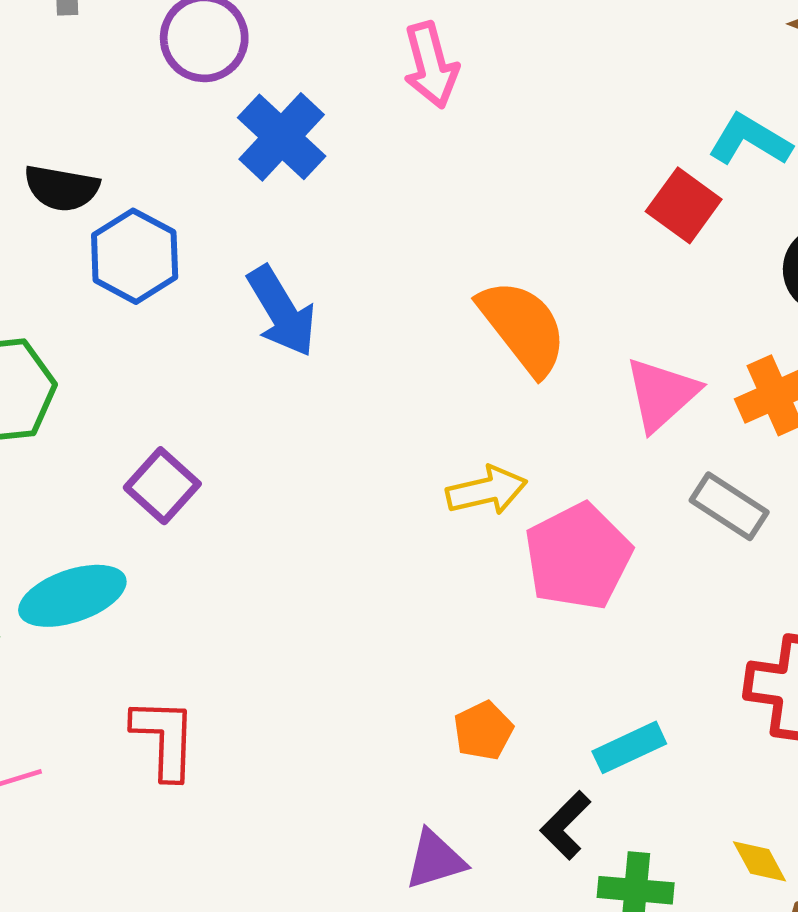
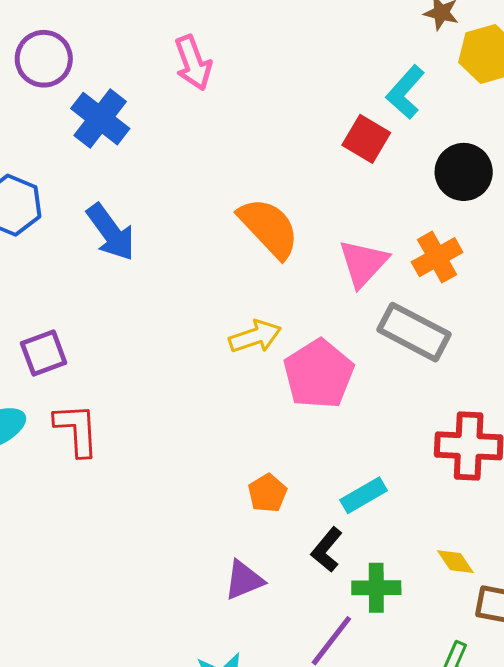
cyan L-shape: (750, 140) -> (405, 92), turned -74
purple square: (162, 486) -> (44, 353), turned 33
gray rectangle: (729, 506) -> (414, 332), size x1.4
red L-shape: (164, 738) -> (77, 430), moved

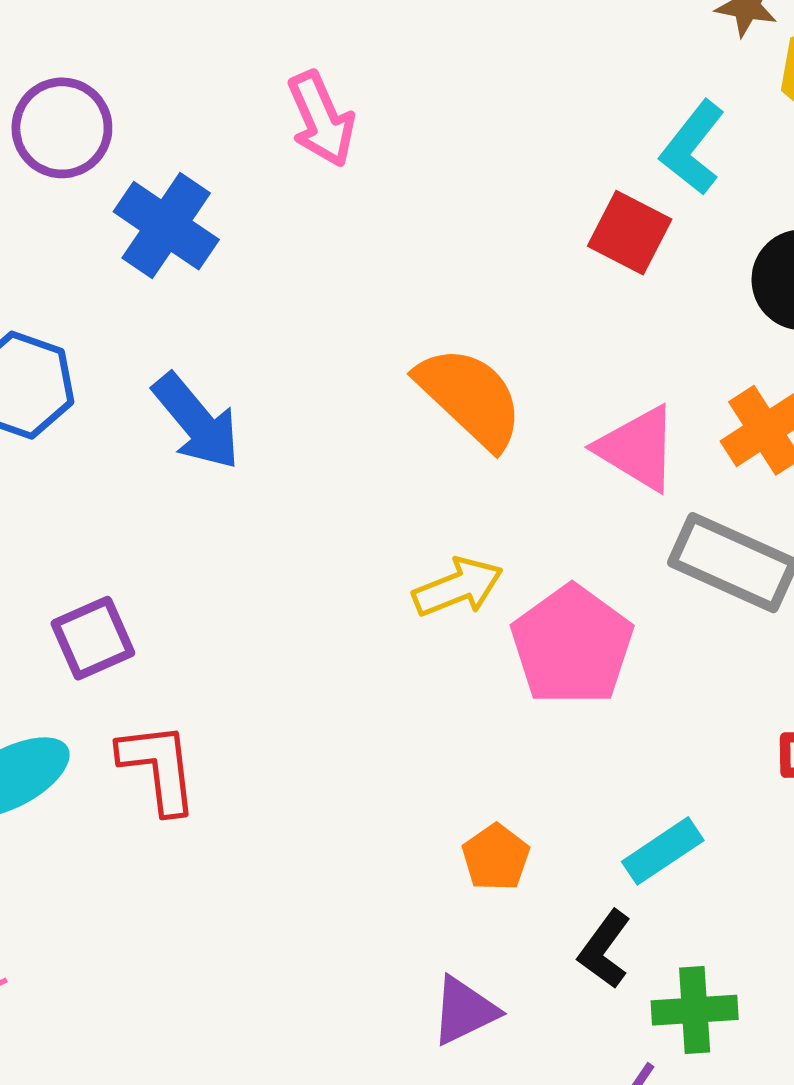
pink triangle: (363, 263) -> (638, 448), turned -38

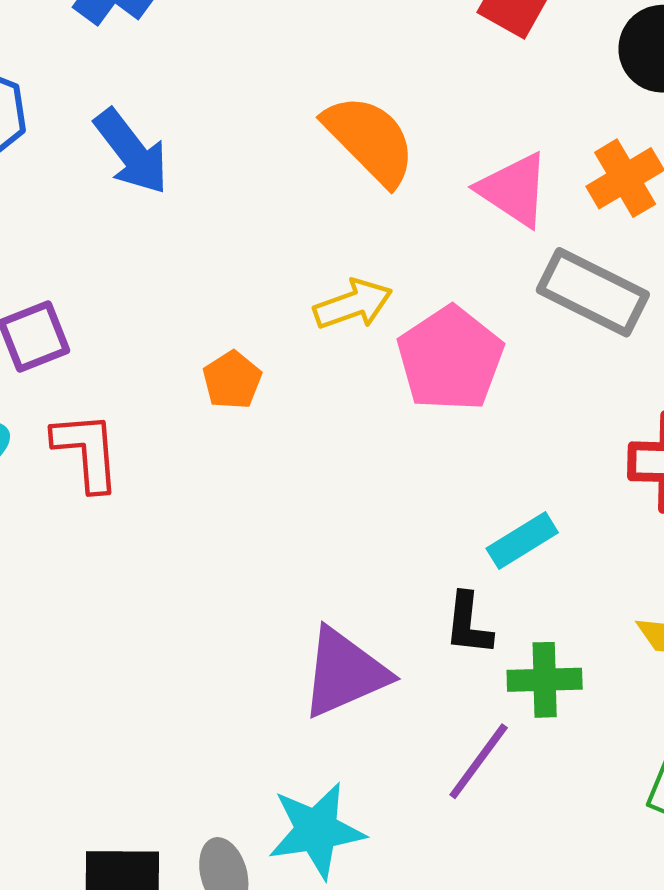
orange pentagon: (496, 857) -> (232, 380), moved
black L-shape: (605, 949) -> (468, 624), turned -32
purple triangle: (464, 1011) -> (344, 673), size x1.5

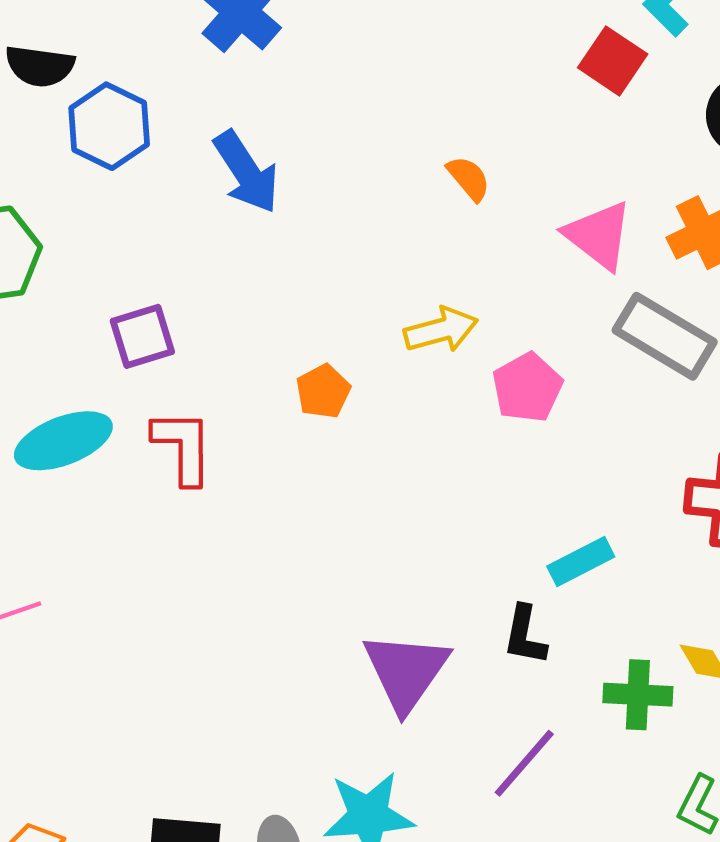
orange semicircle: (370, 140) -> (469, 178), size x0.5
pink pentagon: (450, 359) -> (527, 388), size x0.7
purple triangle: (344, 673) -> (406, 671), turned -36
green cross: (545, 680) -> (638, 695), moved

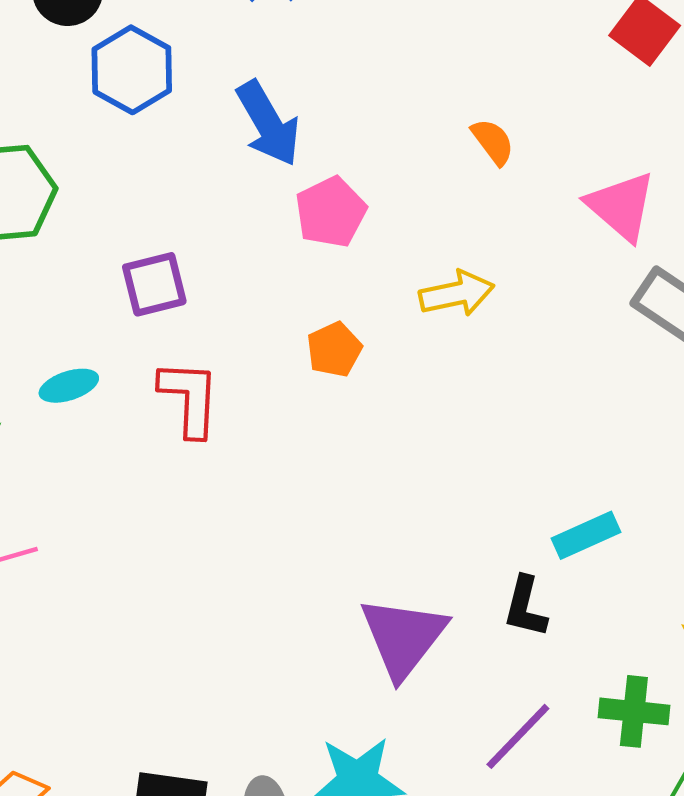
pink pentagon: (527, 388) -> (331, 212), moved
cyan ellipse: (63, 441) -> (69, 386), size x0.6
green cross: (638, 695) -> (634, 711), moved

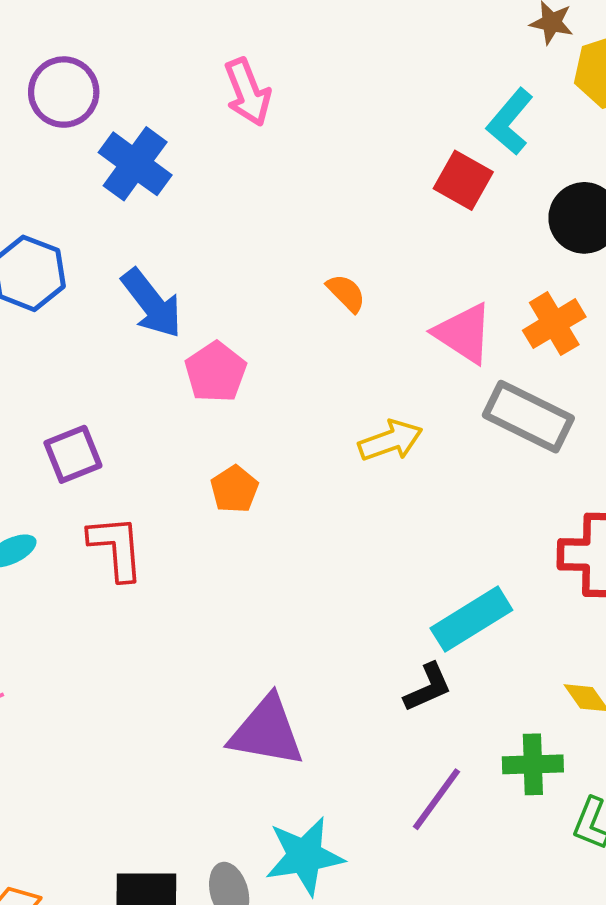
yellow arrow: (457, 294) -> (390, 441), moved
cyan rectangle: (586, 535) -> (471, 619), size x1.4
black L-shape: (525, 607) -> (428, 687), turned -120
purple triangle: (403, 637) -> (267, 731), moved, turned -50

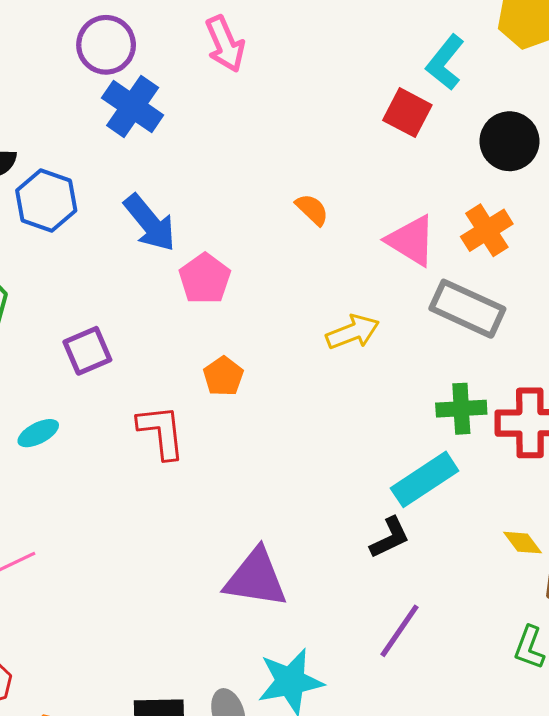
purple circle: (64, 92) -> (106, 45), moved
red L-shape: (116, 548) -> (161, 432), moved
green cross: (533, 764) -> (461, 409), moved

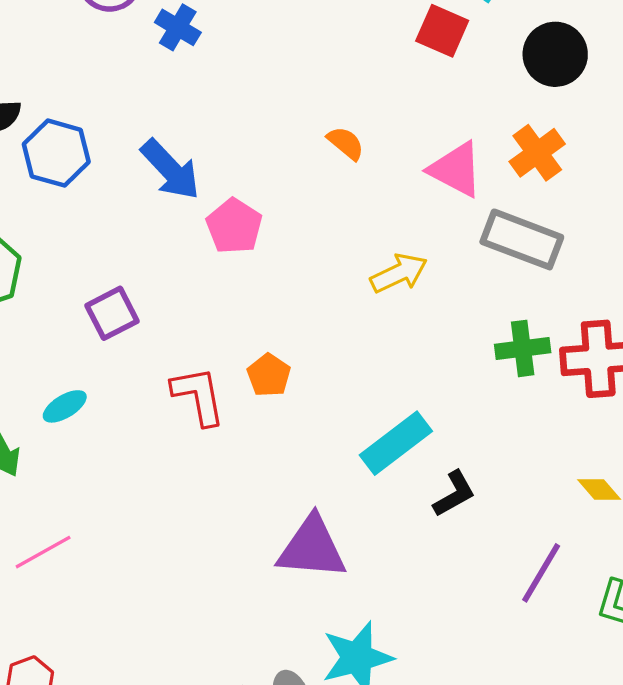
blue cross: (133, 106) -> (178, 27), moved, size x0.7
orange pentagon: (223, 376) -> (269, 375), moved
cyan rectangle: (425, 479) -> (396, 443), moved
purple line: (399, 631) -> (541, 573), moved

